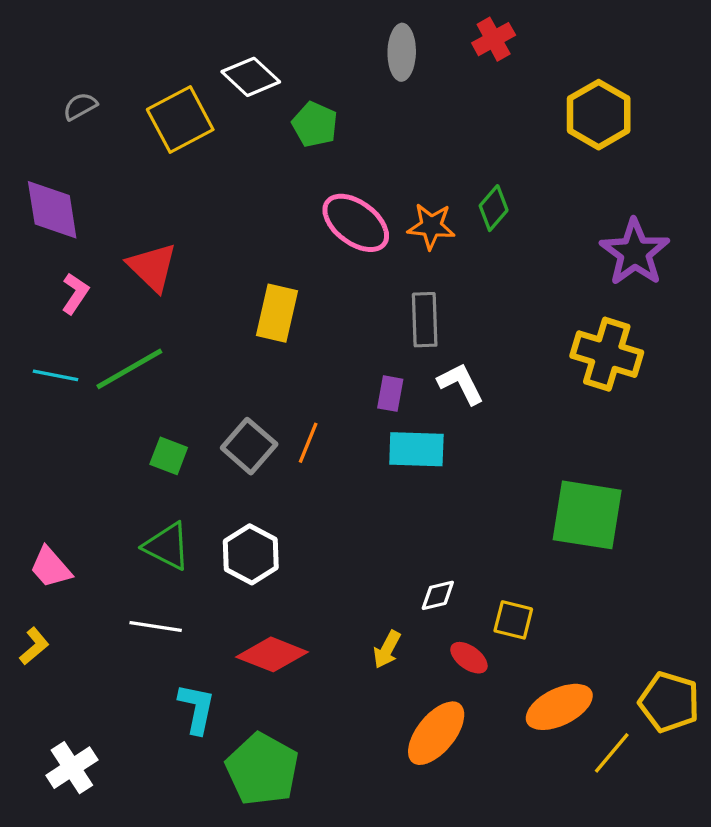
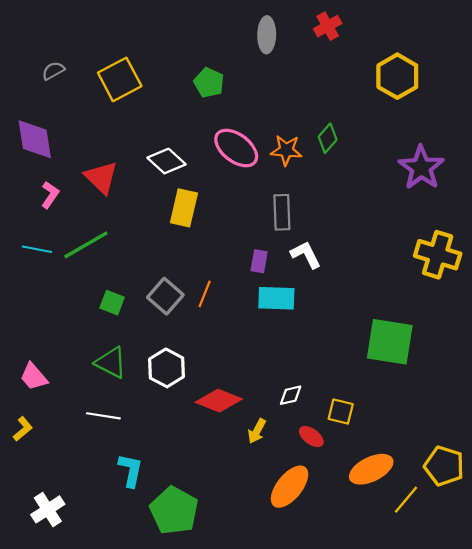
white diamond: (251, 77) -> (166, 161), moved
yellow cross: (607, 354) -> (438, 255), moved
red diamond: (272, 654) -> (219, 401), moved

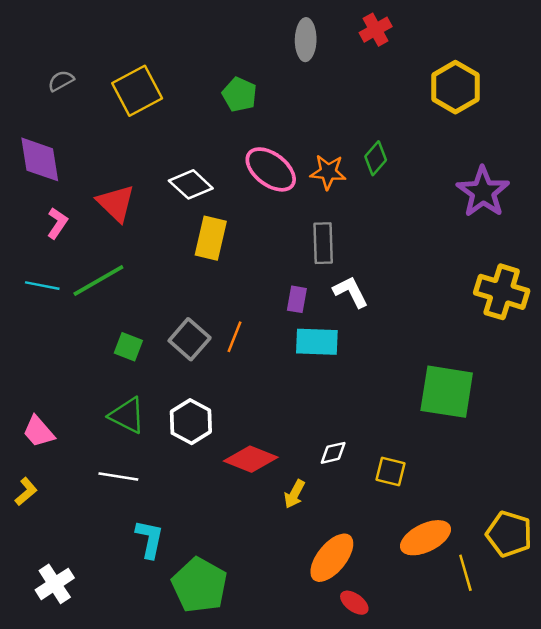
red ellipse: (311, 437) -> (354, 603), moved
yellow line: (406, 500) -> (465, 573), turned -56

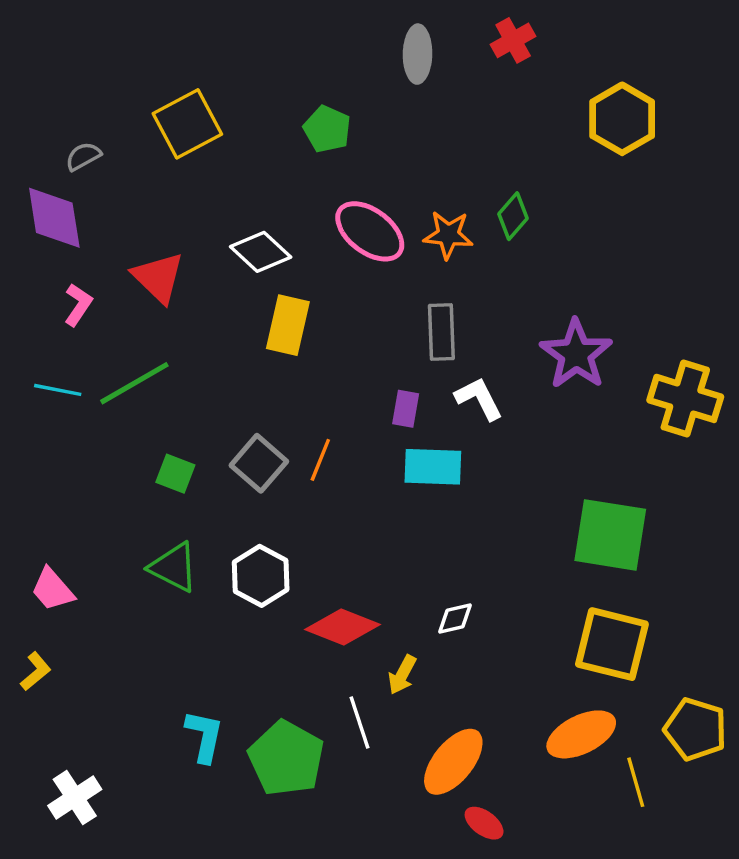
gray semicircle: (61, 81) -> (83, 156), moved
purple star: (483, 192) -> (576, 354), moved
yellow square: (391, 472) -> (612, 644), moved, size x1.8
white line: (118, 477) -> (360, 723), moved, turned 63
green pentagon: (200, 585) -> (286, 758), moved

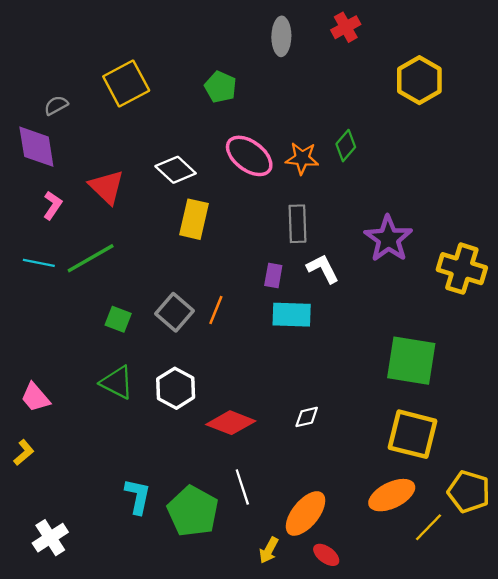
yellow arrow: (402, 675) -> (269, 550), moved
yellow line: (636, 782) -> (429, 527), turned 60

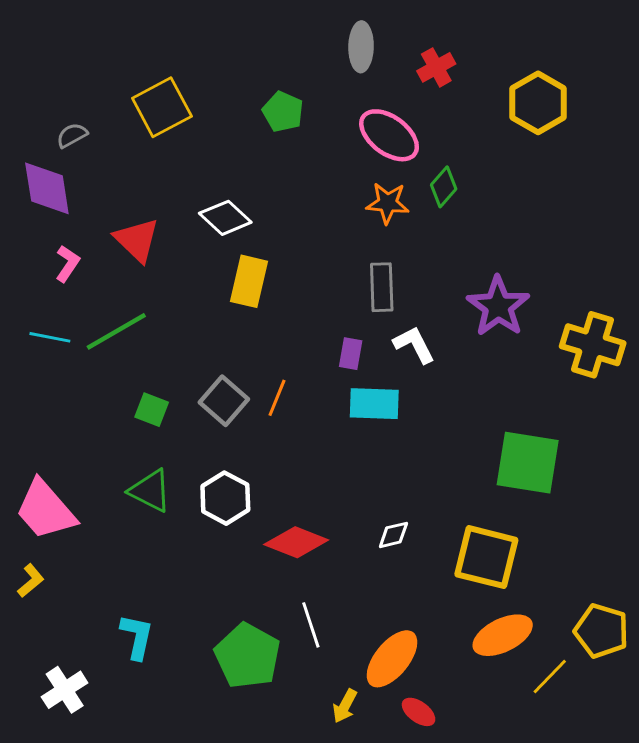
red cross: (346, 27) -> (436, 67), moved
pink ellipse: (249, 156) -> (389, 135), moved
pink trapezoid: (35, 397) -> (45, 510), size x1.6
yellow square: (412, 434) -> (486, 557), moved
cyan L-shape: (138, 496) -> (137, 637), moved

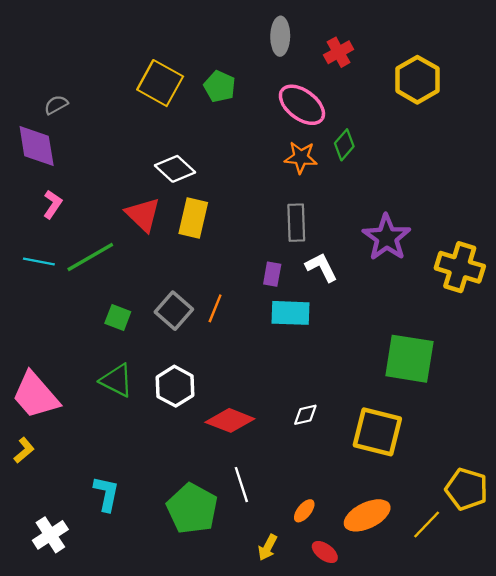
yellow square: (162, 107) -> (160, 83), moved, turned -33
red triangle: (137, 240) -> (143, 215), moved
orange ellipse: (503, 635) -> (367, 515), moved
orange ellipse: (392, 659) -> (304, 511), size x0.5

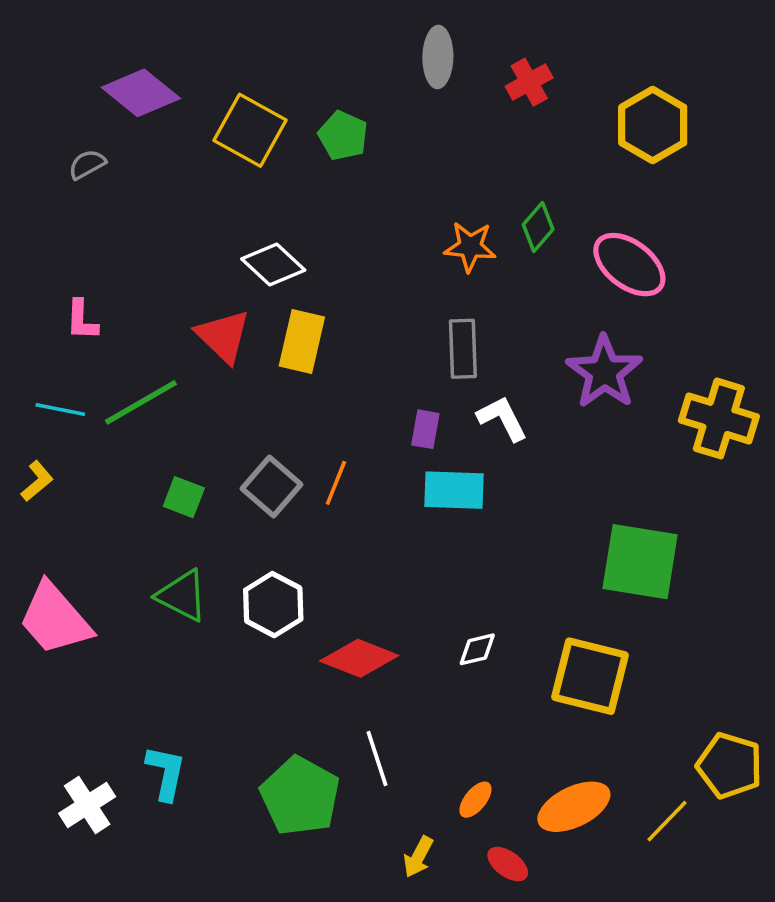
pink ellipse: (302, 105) -> (629, 265), moved
purple diamond: (37, 146) -> (141, 93), moved, turned -42
pink L-shape: (53, 204) -> (82, 320), turned 148
yellow L-shape: (24, 450) -> (37, 481), moved
white cross: (50, 535) -> (87, 805), moved

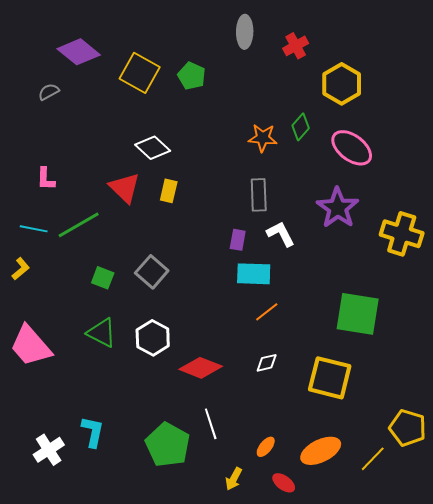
yellow hexagon: (653, 125) -> (342, 84), moved
yellow rectangle: (302, 342) -> (169, 191), size x0.7
orange line: (336, 483) -> (267, 312), moved, turned 30

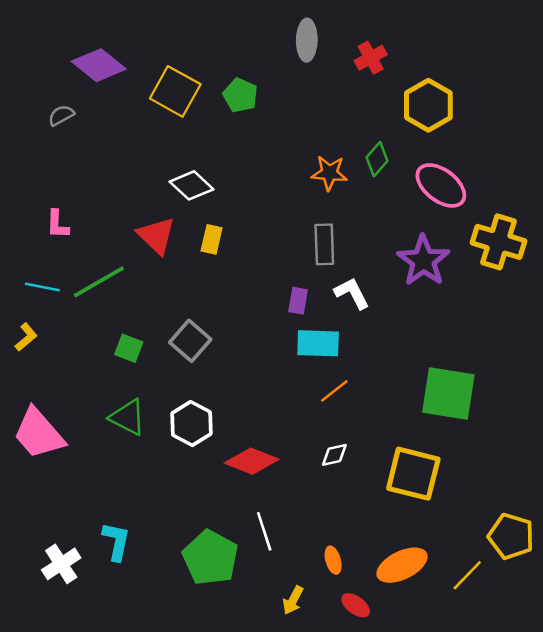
yellow cross: (402, 234) -> (499, 242), moved
orange ellipse: (266, 447) -> (333, 560), turned -55

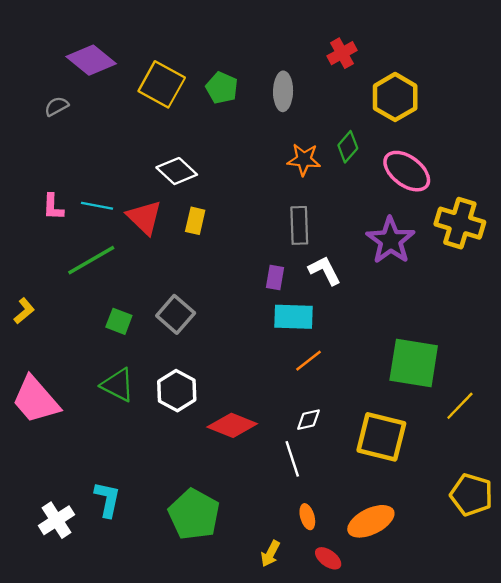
gray ellipse: (307, 40) -> (283, 91), moved
cyan line: (42, 287) -> (97, 206), moved
white line: (264, 531) -> (292, 459), moved
yellow line: (467, 575) -> (460, 406), moved

